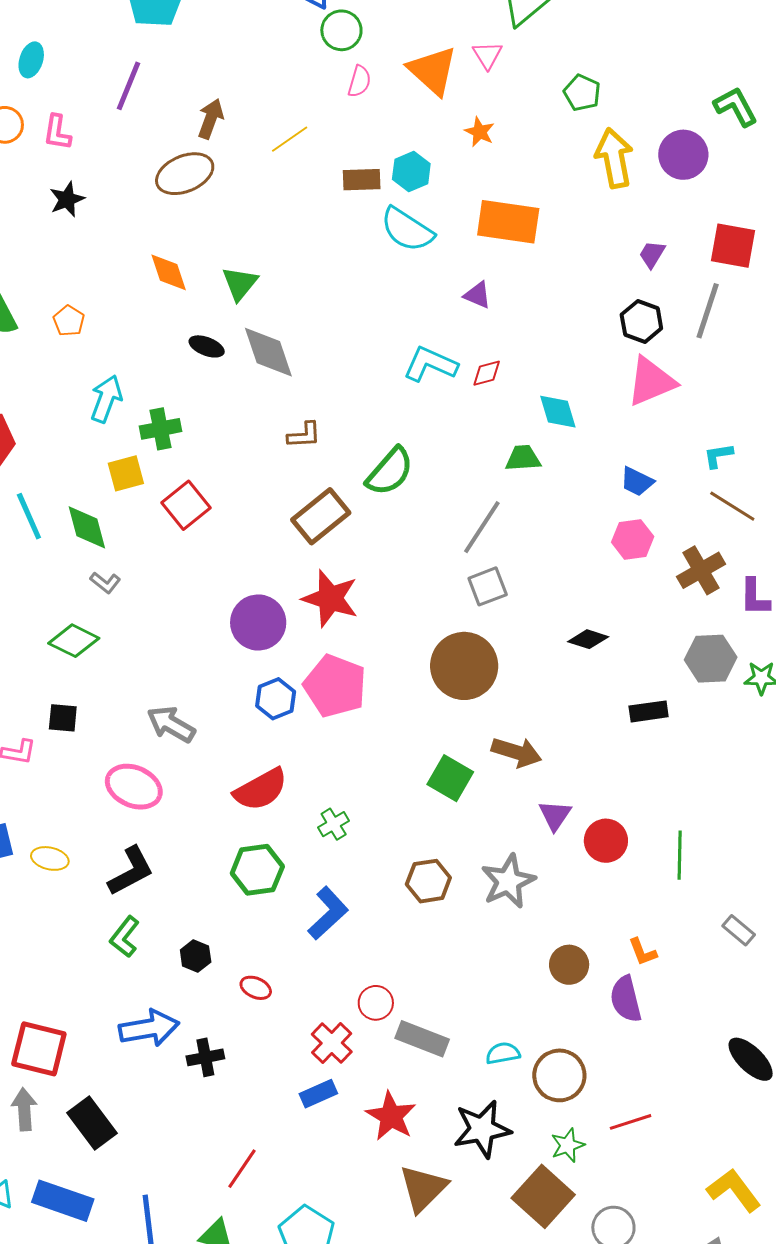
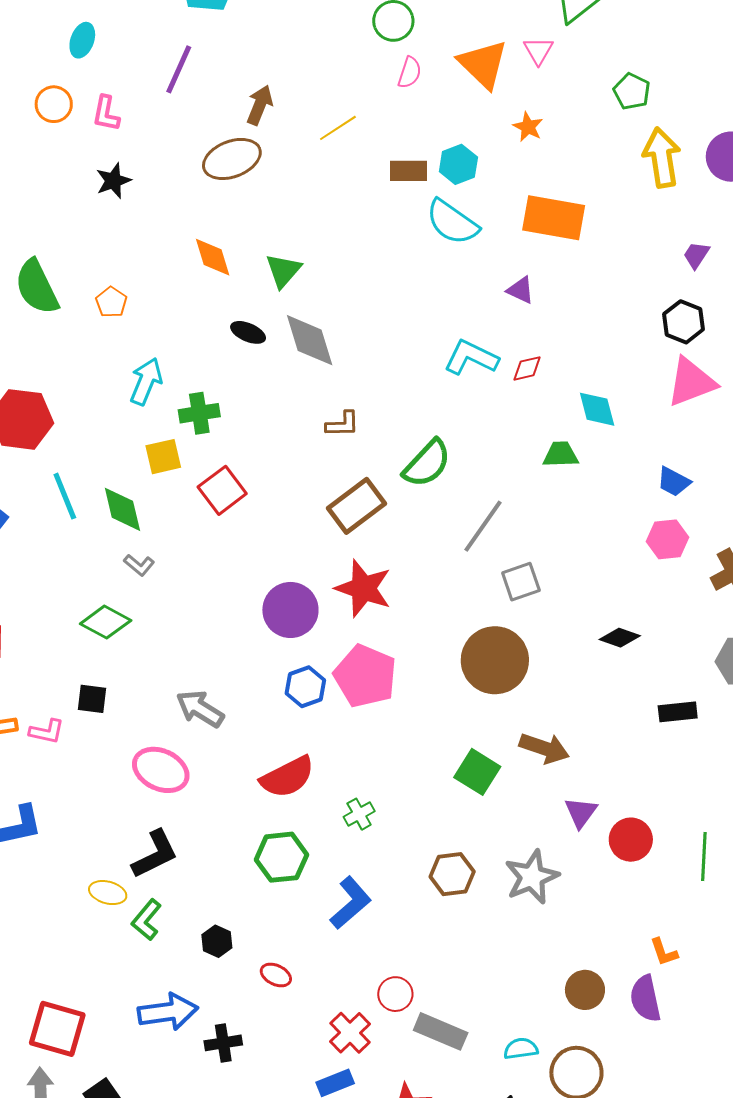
gray line: (482, 527) -> (483, 526), moved
yellow ellipse: (50, 858) -> (108, 893), moved
brown circle: (569, 965) -> (585, 990), moved

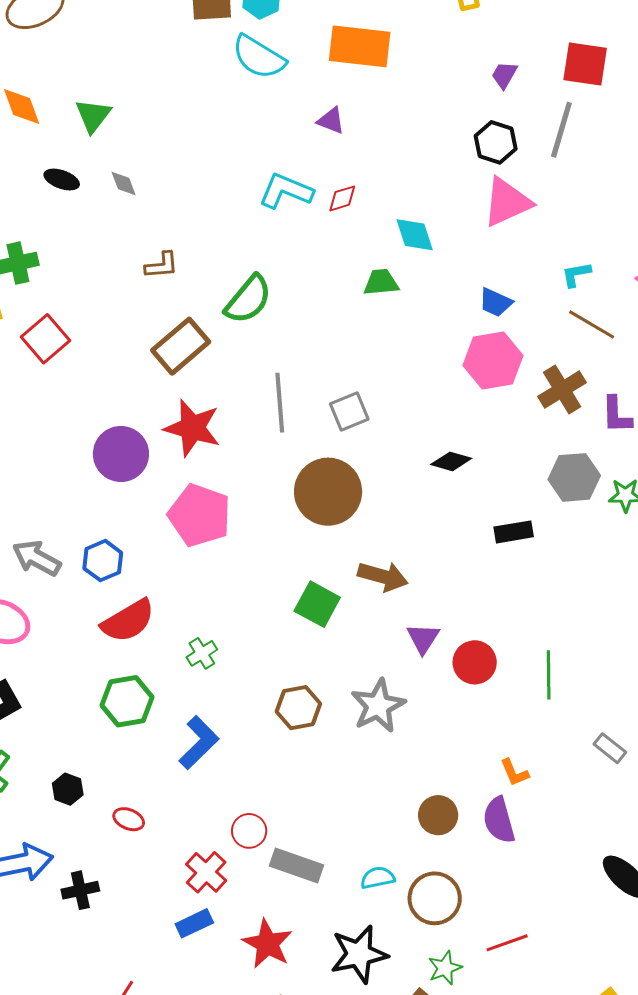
gray diamond: (310, 340) -> (124, 184), size x0.5
gray line: (483, 526) -> (280, 403), moved, turned -36
pink hexagon: (667, 539) -> (493, 360), size x1.4
blue hexagon: (305, 687) -> (103, 561), moved

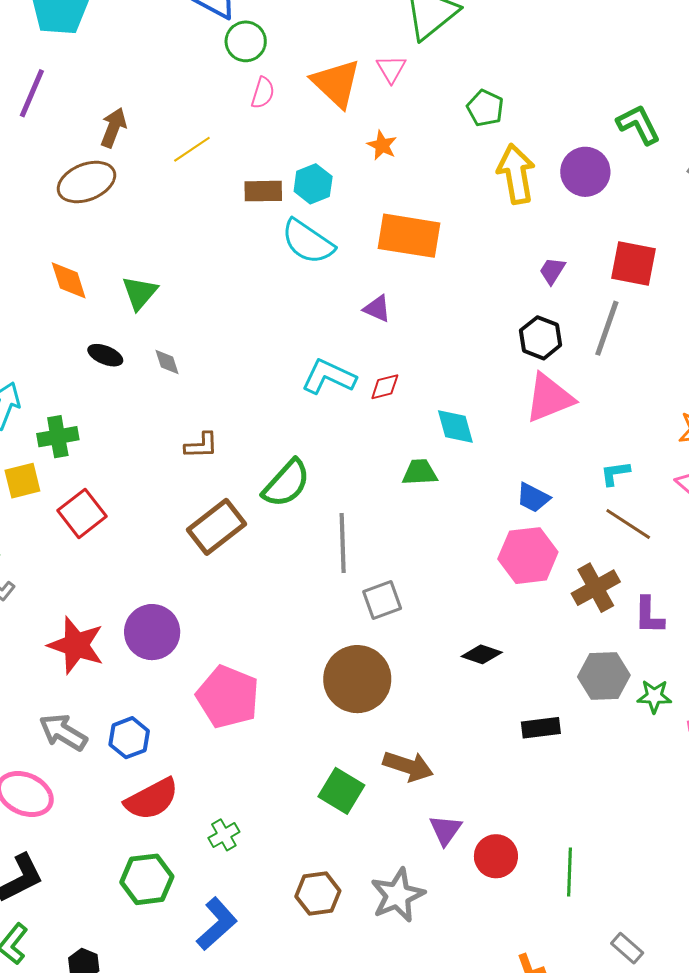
gray line: (280, 403) -> (343, 543), moved
red star: (192, 428) -> (76, 645), moved

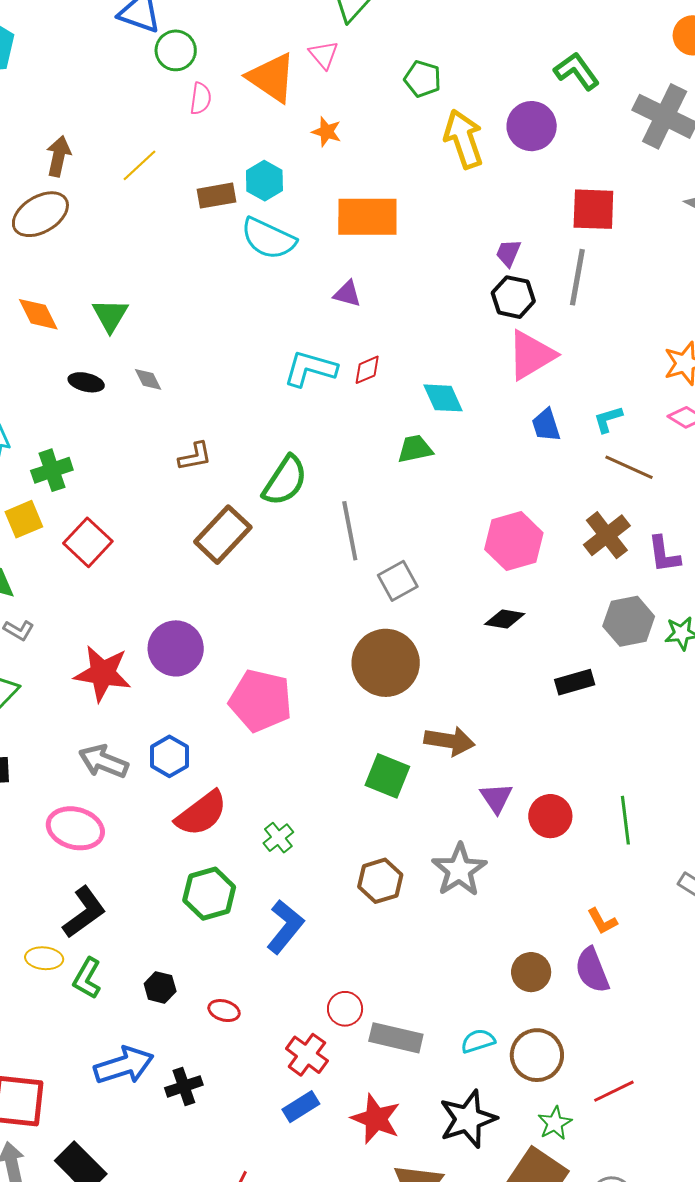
purple trapezoid: (552, 271) -> (508, 253), moved
blue trapezoid: (533, 498) -> (546, 425), moved, turned 54
pink hexagon: (528, 556) -> (514, 541), moved

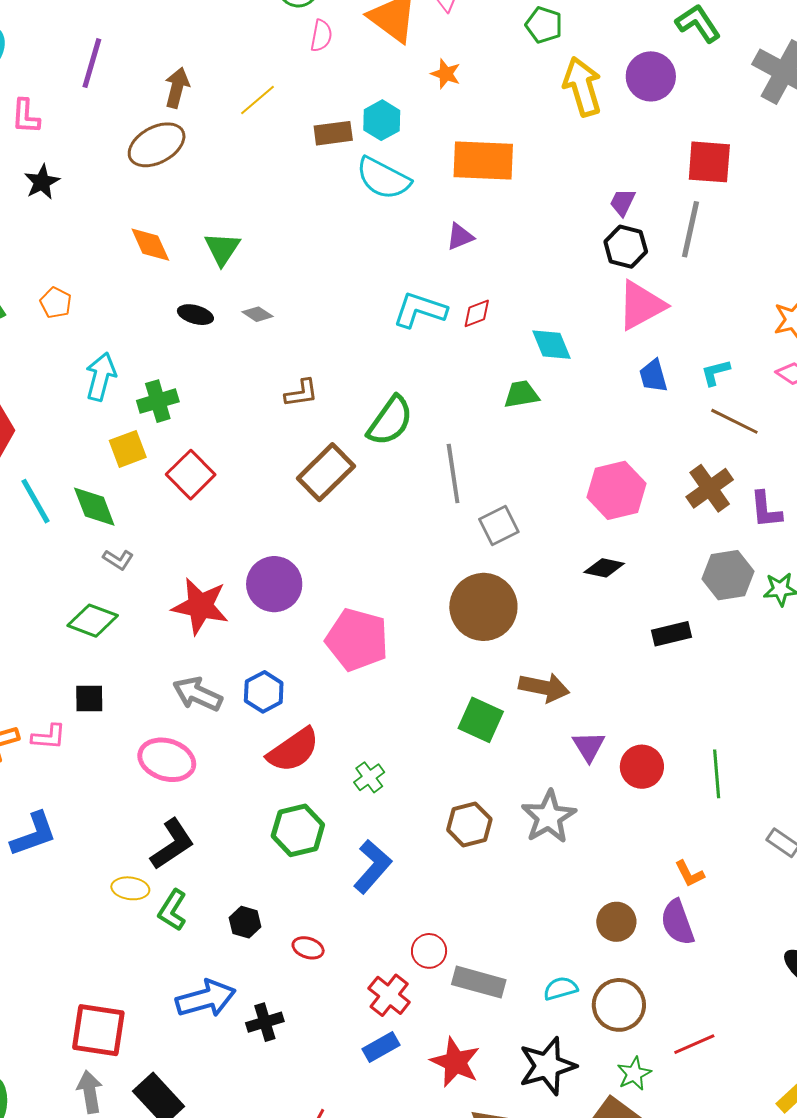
purple triangle: (347, 294) -> (460, 237), turned -40
gray diamond: (148, 379) -> (258, 314), turned -32

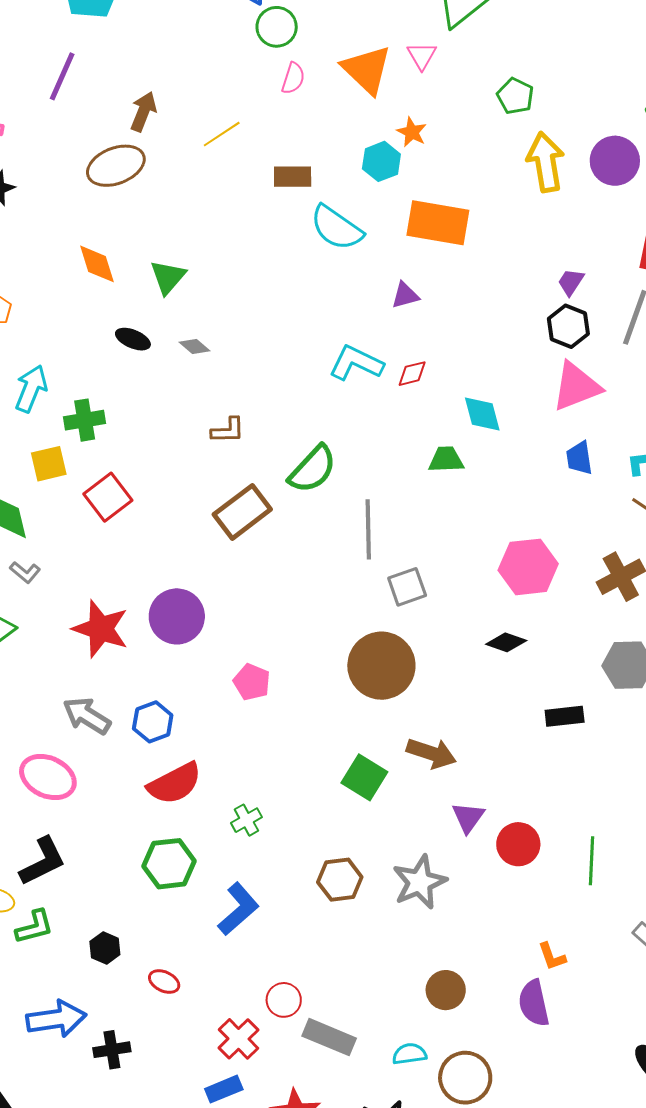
cyan hexagon: (382, 120) -> (381, 161), moved
pink pentagon: (357, 640) -> (252, 682), size x0.6
green L-shape: (172, 910) -> (34, 927), turned -144
brown circle: (616, 922) -> (446, 990), moved

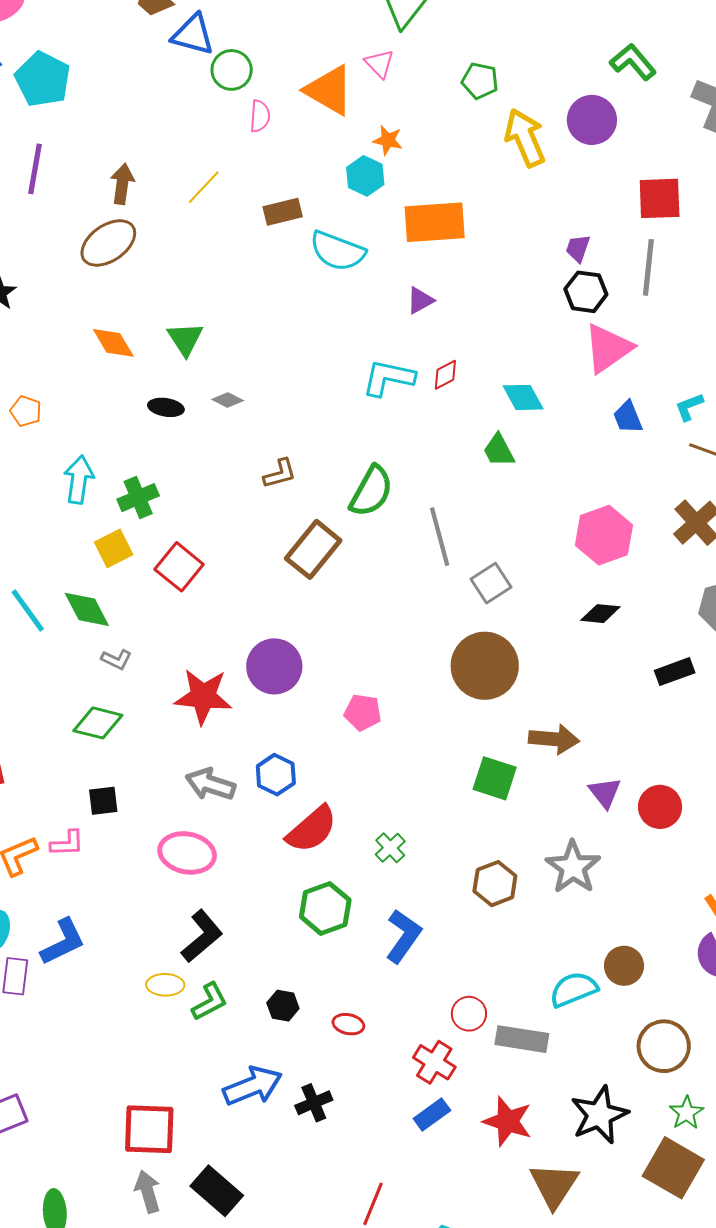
green trapezoid: (446, 460) -> (499, 450), turned -102
cyan semicircle: (409, 1054) -> (574, 989), moved, size x1.4

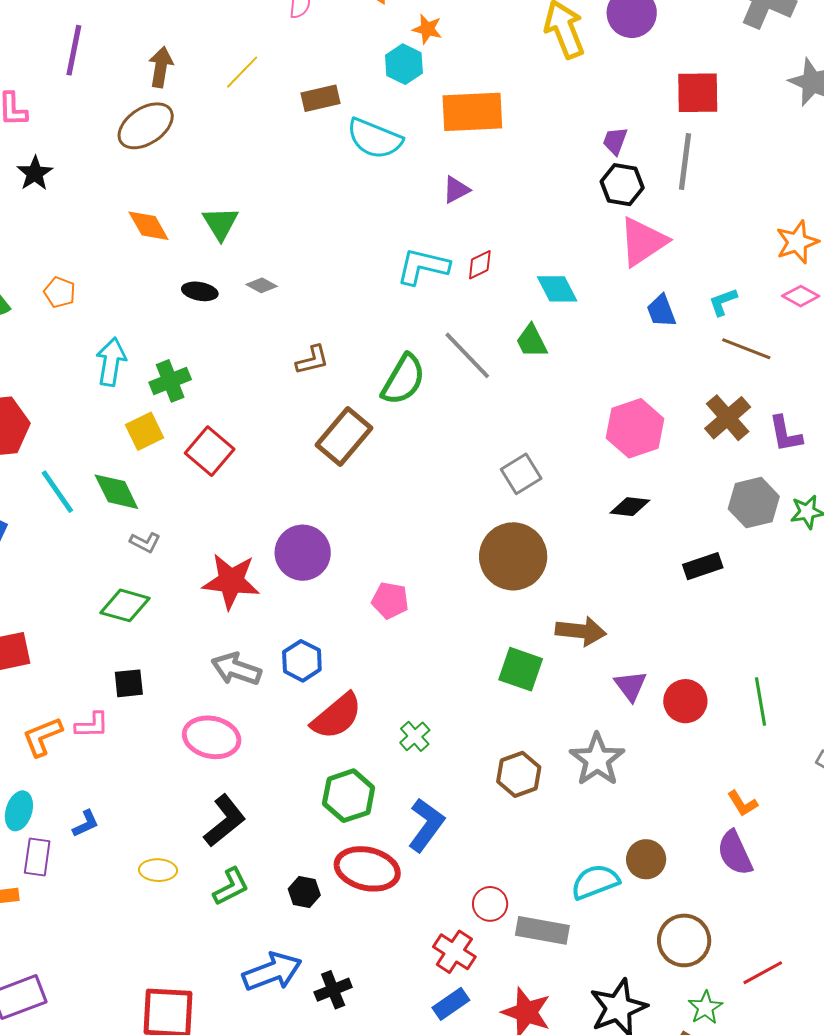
gray line: (440, 537) -> (467, 355), moved, turned -30
blue L-shape: (63, 942) -> (86, 824), size x0.6
yellow ellipse: (165, 985) -> (158, 870), moved
red ellipse: (348, 1024) -> (367, 869), moved, size x2.0

